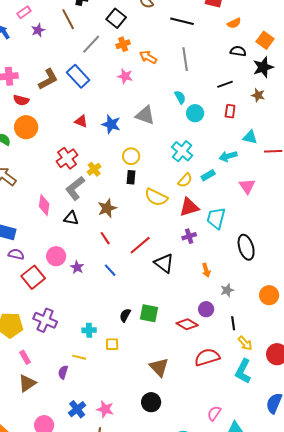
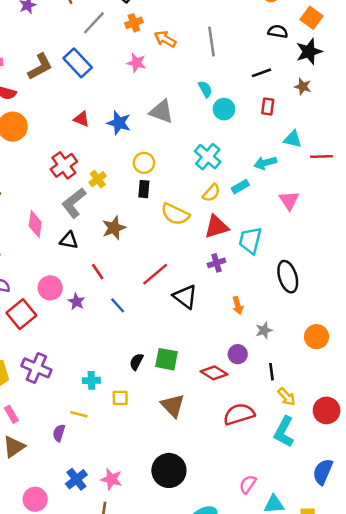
red line: (105, 238) -> (98, 272), moved
brown triangle: (159, 367) -> (173, 405), moved
black circle: (151, 402) -> (169, 470), size x1.4

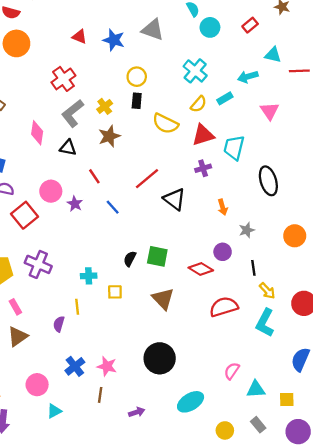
red rectangle: (268, 107) -> (250, 25), turned 42
yellow cross: (98, 179) -> (105, 106), moved
yellow line: (79, 414) -> (77, 307), turned 70

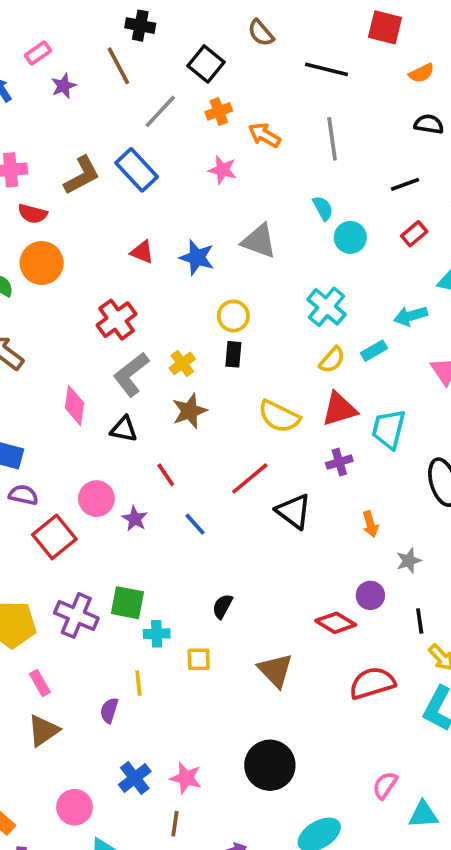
yellow semicircle: (165, 124) -> (279, 416), moved
green square: (157, 256) -> (127, 603), moved

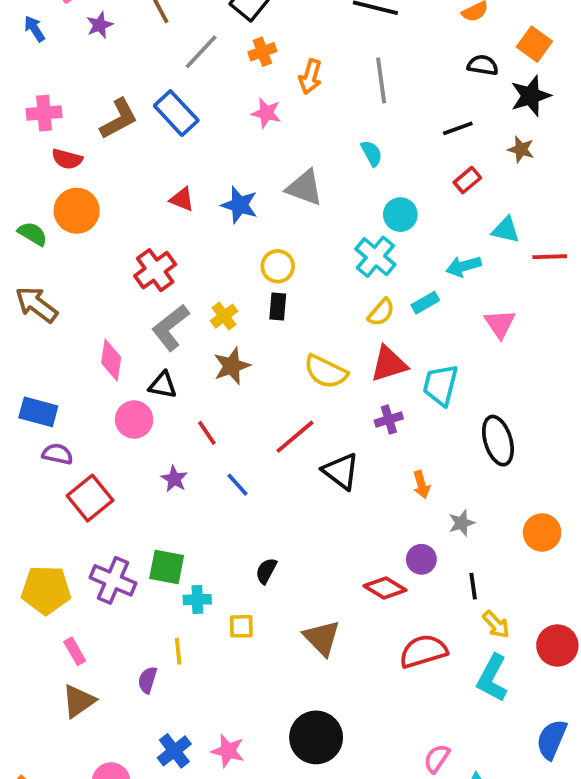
orange arrow: (264, 135) -> (310, 77), turned -104
cyan circle: (350, 237) -> (400, 215), moved
pink circle: (96, 499) -> (134, 419), moved

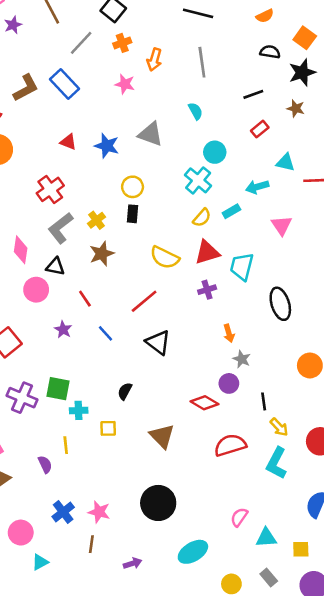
black triangle: (341, 471) -> (158, 342), moved
gray star: (462, 523) -> (242, 359), moved, turned -30
purple semicircle: (147, 680) -> (45, 464), turned 138

